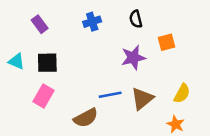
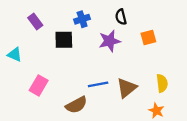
purple star: (133, 58) -> (110, 41), moved
black square: (47, 63) -> (64, 40), moved
yellow semicircle: (182, 93) -> (162, 83), turned -36

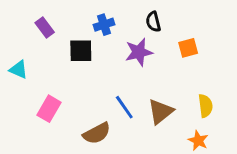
blue line: (98, 84) -> (124, 107), turned 66

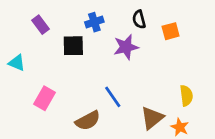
orange square: (188, 48) -> (171, 31), moved
brown triangle: (161, 112) -> (152, 118), moved

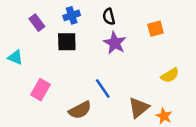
black semicircle: (139, 19) -> (109, 17), moved
blue cross: (94, 22) -> (72, 15), moved
purple star: (126, 47) -> (115, 43), turned -30
yellow semicircle: (186, 96) -> (170, 75), moved, turned 66

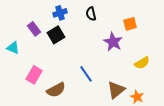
purple rectangle: (37, 23) -> (34, 29), moved
black square: (67, 42) -> (56, 35), turned -30
purple star: (115, 43) -> (113, 42), moved
brown semicircle: (80, 110) -> (56, 90), moved

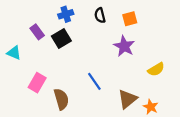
orange square: (130, 24) -> (130, 19), moved
brown semicircle: (56, 90) -> (61, 99), turned -78

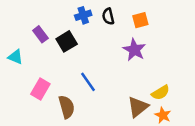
blue cross: (66, 14) -> (83, 15), moved
yellow semicircle: (156, 69) -> (161, 93), moved
blue line: (94, 81) -> (88, 82), moved

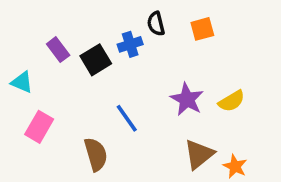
blue cross: (83, 15) -> (130, 44), moved
purple star: (134, 50) -> (187, 99), moved
pink rectangle: (40, 89) -> (39, 127), moved
yellow semicircle: (161, 93) -> (232, 101), moved

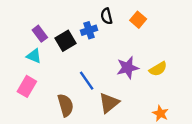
orange square: (202, 29) -> (138, 20), turned -35
cyan triangle: (22, 82) -> (34, 56), moved
purple star: (187, 99) -> (128, 68), turned 30
brown triangle: (199, 154) -> (109, 103), moved

